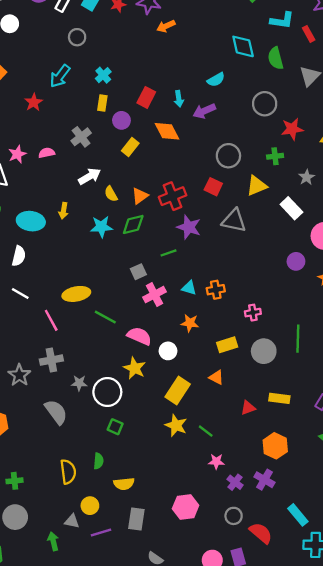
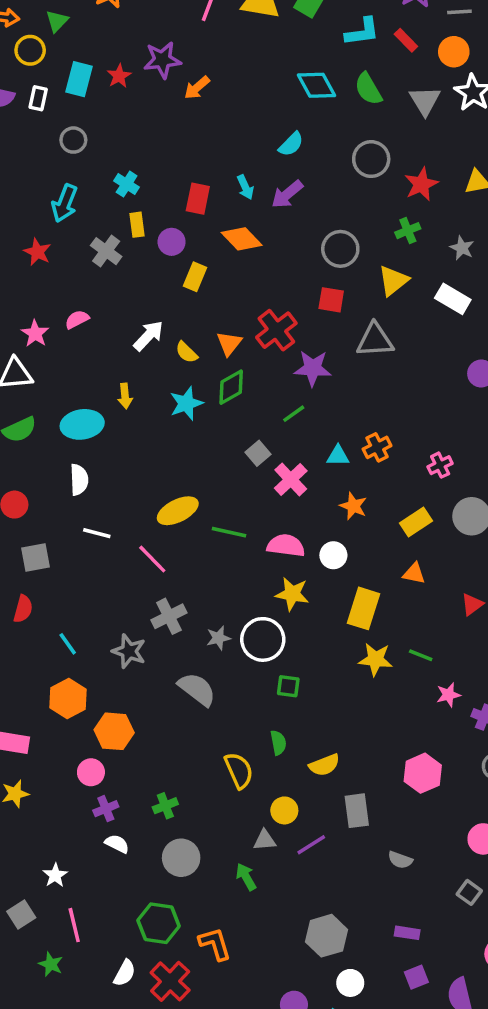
gray cross: (81, 137) -> (106, 251), moved
orange star: (190, 323) -> (353, 506), turned 30

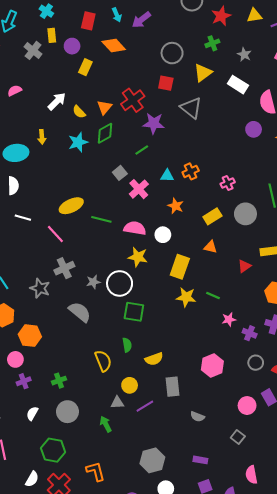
gray triangle: (375, 340) -> (191, 108), turned 40
green square: (288, 686) -> (134, 312), size x1.5
white semicircle: (117, 844) -> (32, 413), moved, turned -88
orange L-shape: (215, 944) -> (96, 471), moved

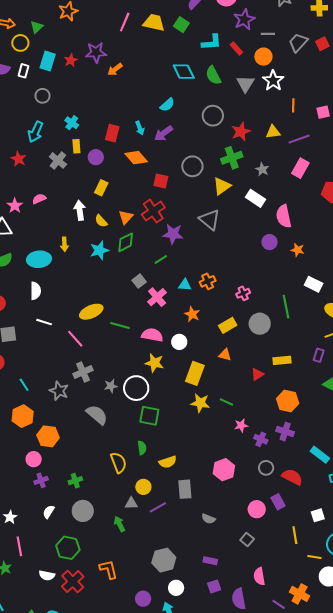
green cross: (212, 43) -> (232, 158), size x1.5
yellow rectangle: (85, 67) -> (101, 188), moved
red square: (166, 83) -> (161, 181), moved
white arrow: (57, 101) -> (80, 210), turned -54
white semicircle: (32, 479) -> (47, 575), turned 70

